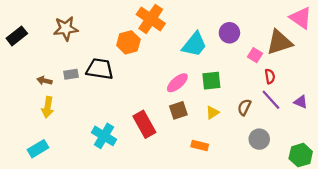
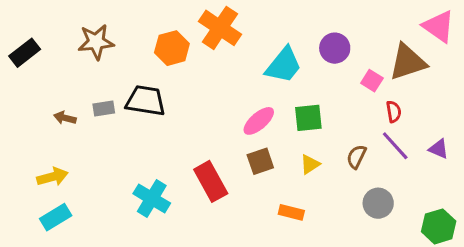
orange hexagon: (128, 42) -> (172, 48), moved
yellow arrow: (48, 107) -> (53, 177), moved, turned -114

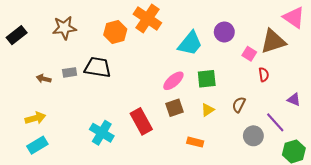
purple line: (395, 146) -> (275, 122), moved

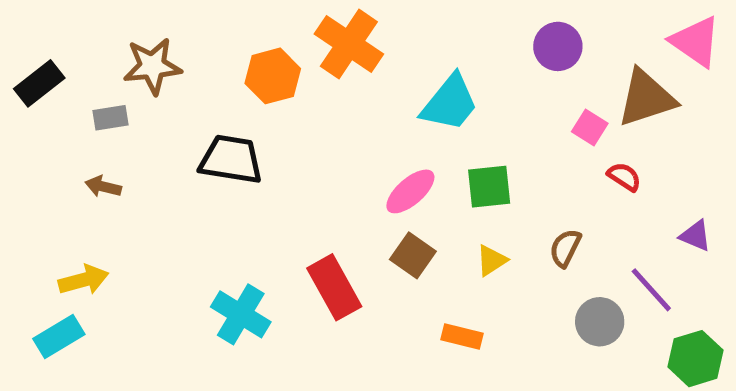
purple circle: (224, 32) -> (558, 46), moved
gray rectangle: (70, 72) -> (111, 118), moved
red semicircle: (264, 75) -> (624, 177), turned -48
brown square: (174, 108) -> (413, 255), turned -36
cyan rectangle: (37, 145) -> (59, 336), moved

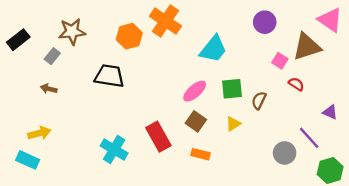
gray rectangle: (111, 118) -> (52, 56), turned -42
brown semicircle: (565, 248) -> (259, 100), moved
cyan rectangle: (59, 336) -> (28, 160), turned 55
orange rectangle: (462, 336) -> (200, 154), moved

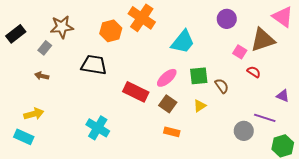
brown semicircle: (259, 100) -> (222, 86), turned 119
red rectangle: (158, 137) -> (136, 92), moved, turned -35
purple line: (309, 138) -> (265, 118), turned -30

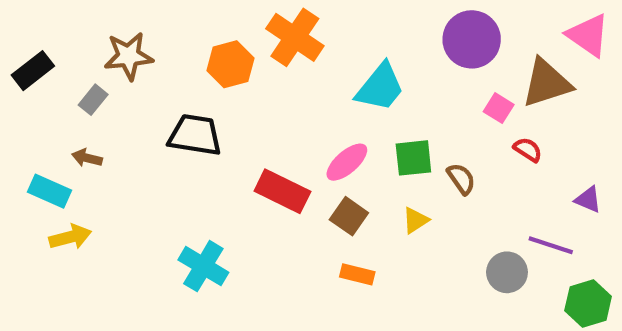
purple circle: (227, 19) -> (472, 39), size x1.4
cyan rectangle: (24, 137) -> (50, 191), moved

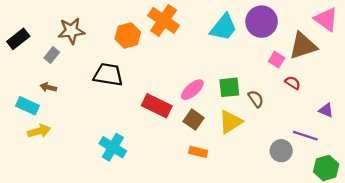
cyan trapezoid: (380, 87) -> (224, 27), moved
yellow triangle: (415, 220) -> (230, 122), size x1.6

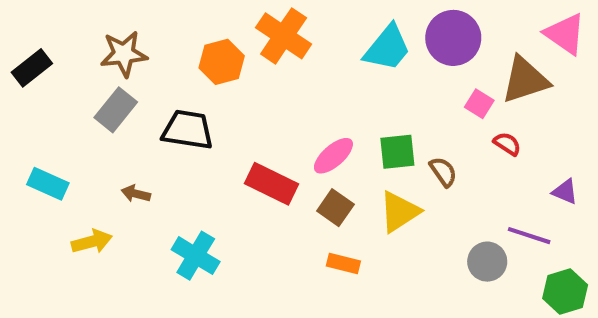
gray rectangle: (52, 55) -> (116, 110), moved, size x1.5
brown arrow: (48, 87) -> (136, 194), moved
yellow arrow: (39, 131) -> (92, 242), moved

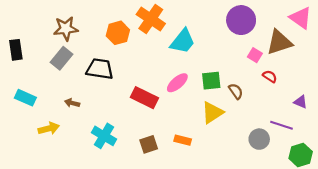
cyan trapezoid: (387, 48) -> (183, 41), moved
black rectangle: (32, 68) -> (16, 50), moved, turned -60
brown square: (335, 208) -> (149, 144), moved, turned 36

